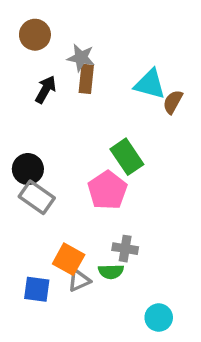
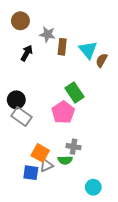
brown rectangle: (86, 79) -> (62, 47), moved
cyan triangle: (150, 84) -> (88, 50), turned 36
blue square: (37, 289) -> (31, 173), moved

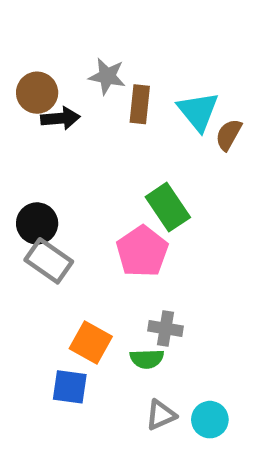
brown circle: (20, 21) -> (37, 93), moved
black arrow: (27, 53) -> (60, 118), turned 56
gray triangle: (46, 165) -> (161, 415), moved

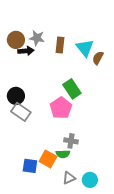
gray star: (107, 76) -> (37, 38), moved
orange square: (91, 343) -> (48, 159), moved

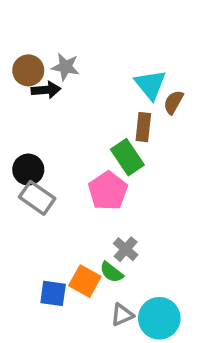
brown rectangle: (60, 45) -> (143, 127), moved
gray cross: (71, 141) -> (126, 249), turned 32
green semicircle: (63, 154) -> (111, 272), turned 40
cyan circle: (90, 180) -> (159, 318), size x1.5

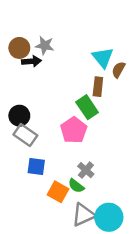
blue square: (53, 293) -> (36, 166), moved
gray triangle: (122, 315) -> (83, 215), size x1.5

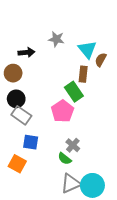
gray star: (45, 46) -> (56, 39), moved
brown circle: (19, 48) -> (13, 73), moved
orange square: (58, 192) -> (17, 164), moved

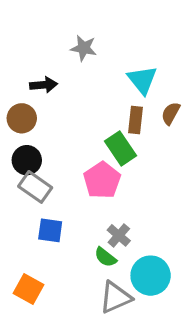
gray star: (56, 39) -> (84, 48), moved
brown semicircle: (101, 60) -> (171, 113), moved
orange square: (17, 164) -> (28, 289), moved
cyan circle: (92, 185) -> (151, 276), moved

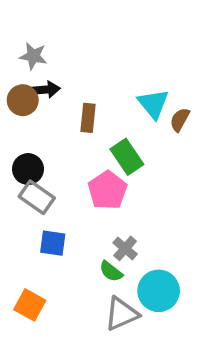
gray star: (84, 48) -> (33, 56), moved
cyan triangle: (142, 80) -> (153, 104), moved
brown circle: (22, 118) -> (23, 100), moved
brown rectangle: (136, 120) -> (88, 118), moved

